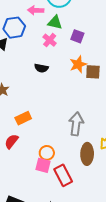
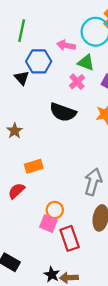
black semicircle: (41, 68) -> (63, 112), size x1.6

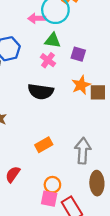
pink arrow: (66, 45) -> (37, 18), moved
orange rectangle: (34, 166) -> (44, 145), moved

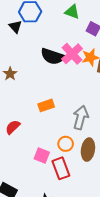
pink cross: (48, 60) -> (72, 54), moved, size x1.5
orange circle: (52, 185) -> (66, 144), moved

